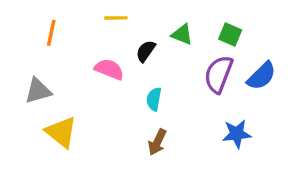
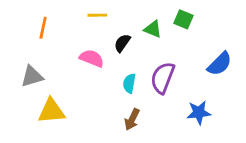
green square: (230, 35) -> (183, 19), moved
purple semicircle: (219, 74) -> (163, 78), moved
yellow triangle: (61, 132) -> (51, 111), turned -44

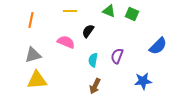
green triangle: (153, 29) -> (109, 11), moved
gray triangle: (32, 76) -> (33, 55), moved
purple semicircle: (163, 78) -> (117, 56), size x0.7

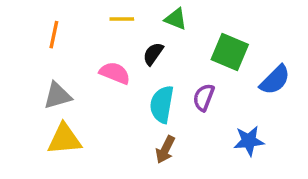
green triangle: (109, 11) -> (176, 19), moved
green square: (132, 14) -> (230, 52), moved, size x1.5
cyan semicircle: (93, 60) -> (162, 104), size x1.5

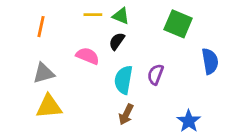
green triangle: (176, 19) -> (121, 16), moved
green square: (230, 52) -> (178, 24), moved
blue semicircle: (275, 80) -> (210, 61), turned -55
blue star: (249, 141) -> (189, 121), moved, turned -30

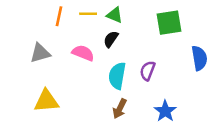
green square: (178, 24) -> (169, 23), turned -32
orange line: (41, 27) -> (59, 16), moved
gray triangle: (44, 73) -> (40, 53), moved
blue star: (189, 121) -> (165, 111), moved

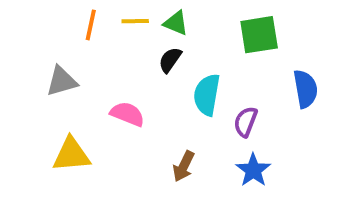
pink semicircle: (83, 53) -> (127, 114), moved
purple semicircle: (148, 71) -> (246, 122), moved
cyan semicircle: (117, 76) -> (207, 95), moved

